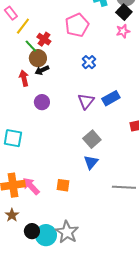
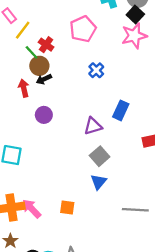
pink star: (123, 31) -> (134, 36), size x1.6
blue rectangle: (111, 98) -> (121, 110), turned -36
purple triangle: (86, 101) -> (93, 126), moved, turned 36

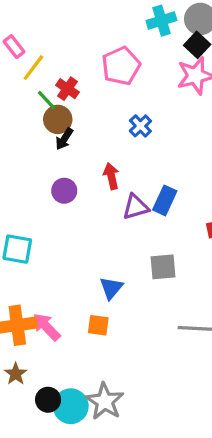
black arrow: (44, 79) -> (64, 139), turned -32
red arrow: (24, 88) -> (111, 176), moved
blue rectangle: (121, 110) -> (165, 200), moved
gray square: (100, 156) -> (163, 267), moved, turned 36
blue triangle: (99, 182) -> (111, 288), moved

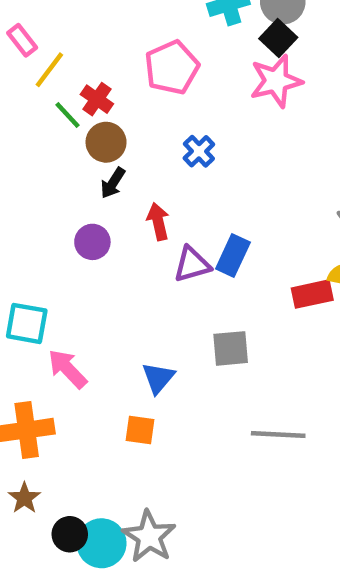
brown circle: (58, 119) -> (106, 142), moved
black arrow: (64, 139) -> (113, 183), moved
pink arrow: (46, 327) -> (67, 369), moved

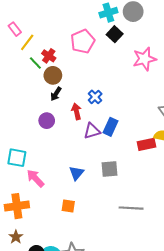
black square: (278, 38) -> (115, 34), moved
pink star: (276, 81) -> (144, 59), moved
blue cross: (199, 151) -> (95, 97), moved
blue triangle: (158, 378) -> (77, 173), moved

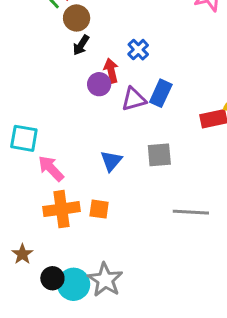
purple circle: (47, 121) -> (99, 84), moved
orange cross: (17, 206) -> (61, 209), moved

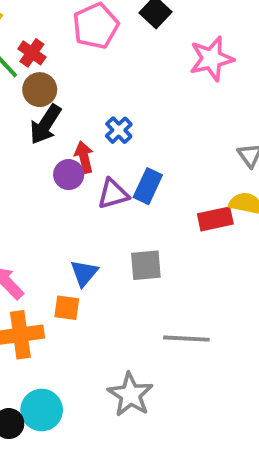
black arrow: (81, 45) -> (45, 124), size x1.5
orange square: (99, 209) -> (67, 308), moved
gray star: (105, 280) -> (130, 395), moved
cyan circle: (74, 284) -> (42, 410), moved

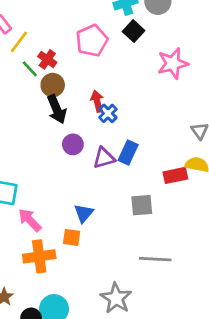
black arrow: (45, 124) -> (57, 109), turned -56
red arrow: (84, 157) -> (97, 101), moved
gray square: (146, 265) -> (142, 205), moved

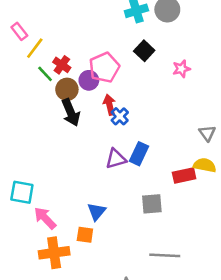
black square: (134, 31) -> (144, 51), moved
pink pentagon: (92, 41) -> (104, 67), moved
pink star: (173, 63) -> (181, 69), size x0.6
purple circle: (73, 144) -> (89, 80), moved

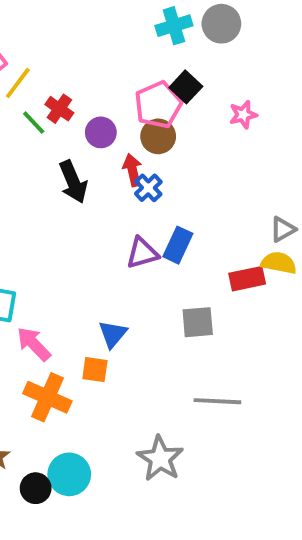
pink pentagon: (104, 67) -> (158, 105), moved
brown circle: (67, 89) -> (158, 136), moved
gray triangle: (207, 133) -> (283, 229), moved, turned 36
orange cross: (54, 253) -> (47, 397), turned 32

